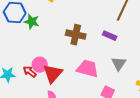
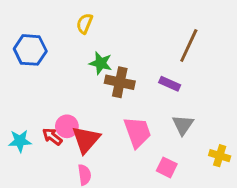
green star: (32, 22) -> (101, 63), moved
pink trapezoid: (88, 69) -> (137, 132), turned 55

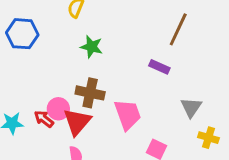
brown cross: (120, 82) -> (90, 93), moved
gray triangle: (183, 125) -> (191, 107), moved

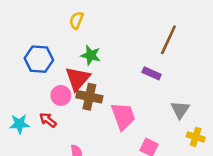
blue hexagon: (22, 34) -> (39, 59), moved
pink circle: (58, 109) -> (61, 95), moved
red triangle: (77, 122) -> (78, 79), moved

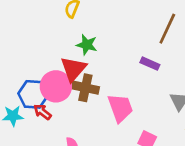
blue hexagon: (39, 59) -> (33, 94), moved
pink circle: (61, 95) -> (56, 86), size x1.5

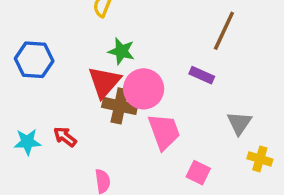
pink circle: (56, 86) -> (144, 89), moved
blue hexagon: (33, 94) -> (34, 60), moved

